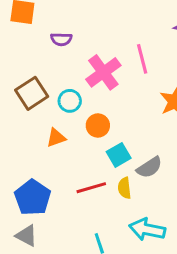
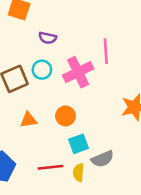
pink line: (142, 59) -> (106, 51), moved
cyan circle: (70, 101) -> (42, 70), moved

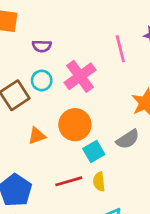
pink line: (106, 51) -> (120, 49), moved
orange circle: (65, 116) -> (75, 125), size x1.5
gray semicircle: (103, 159) -> (128, 139), moved

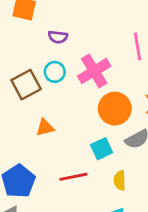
orange circle: (75, 125) -> (115, 109), moved
yellow semicircle: (99, 182) -> (120, 180), moved

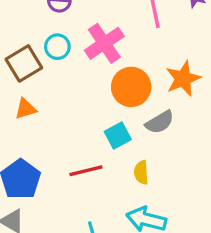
orange triangle: (45, 128) -> (26, 109), moved

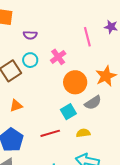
pink cross: (104, 43) -> (58, 57), size x0.7
orange triangle: (26, 109) -> (16, 106), moved
yellow semicircle: (141, 172) -> (83, 133), turned 88

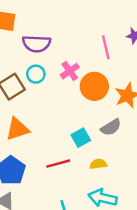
purple semicircle: (30, 35) -> (36, 44), size x1.6
orange circle: (75, 82) -> (94, 86), moved
orange triangle: (16, 106) -> (17, 129), size x1.5

